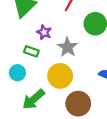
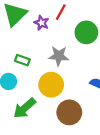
purple star: (44, 32) -> (42, 23), moved
gray star: (68, 47) -> (59, 56), turned -30

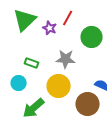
brown circle: (69, 112) -> (88, 104), moved

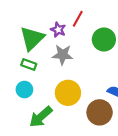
green triangle: (25, 20) -> (32, 38), moved
gray star: (66, 59) -> (63, 55), moved
green rectangle: (32, 63) -> (29, 65), moved

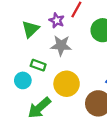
green triangle: (32, 38) -> (30, 29), size x0.7
green rectangle: (29, 65) -> (38, 65), moved

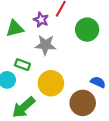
green triangle: (30, 29) -> (15, 28), turned 30

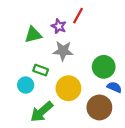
green circle: (87, 30) -> (104, 67), moved

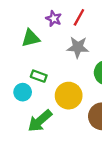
purple star: (59, 26) -> (54, 19), moved
gray star: (63, 51) -> (78, 47), moved

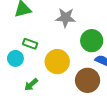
green arrow: (40, 121) -> (31, 85), size x0.6

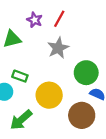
gray star: (66, 18) -> (58, 48), turned -30
green arrow: (31, 85) -> (21, 120), size x1.5

